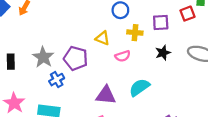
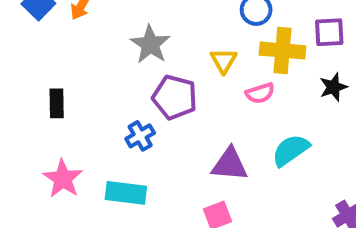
yellow cross: (135, 33) -> (283, 50), size x1.5
yellow triangle: (103, 38) -> (224, 61), turned 40
gray star: (43, 57) -> (150, 44), moved

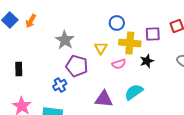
black star: (333, 87) -> (147, 61), moved

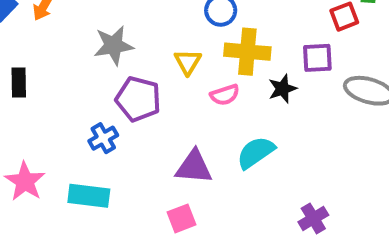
purple square: (153, 34) -> (317, 58), moved
gray star: (65, 40) -> (114, 45), turned 30
black rectangle: (19, 69) -> (19, 83), moved

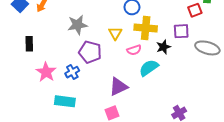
cyan semicircle: (256, 153) -> (149, 68), moved
purple triangle: (194, 167) -> (118, 87), turned -30
pink star: (25, 181) -> (46, 72), moved

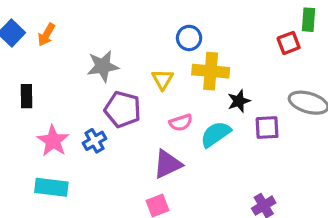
purple square: (181, 31) -> (267, 128), moved
pink semicircle: (134, 50) -> (181, 123), moved
cyan rectangle: (65, 101) -> (51, 187), moved

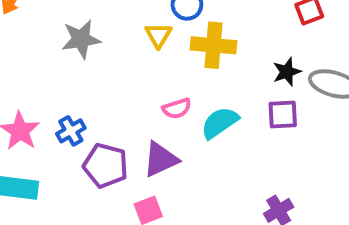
yellow triangle: (163, 79) -> (158, 35), moved
black star: (239, 101) -> (287, 72), moved
purple pentagon: (123, 109) -> (105, 165), moved

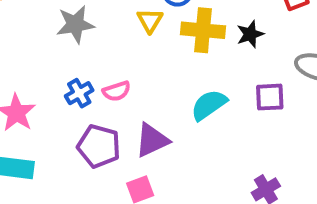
black star: (287, 72) -> (250, 34), moved
pink semicircle: (177, 108) -> (117, 91), moved
blue cross: (71, 131) -> (79, 93), moved

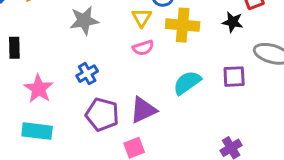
black star: (250, 34) -> (233, 22), moved, turned 30
pink semicircle: (117, 91) -> (143, 48), moved

